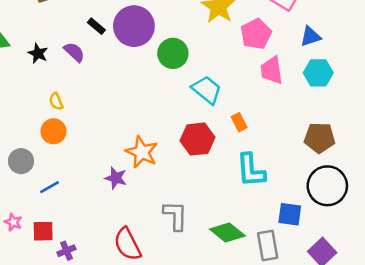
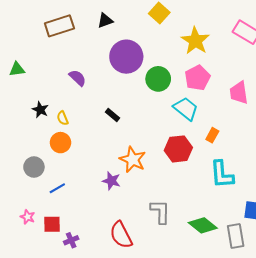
black rectangle: (96, 26) -> (113, 115), moved
pink pentagon: (256, 34) -> (197, 78), moved
black star: (38, 53) -> (40, 110), moved
orange rectangle: (239, 122) -> (212, 135), turned 56

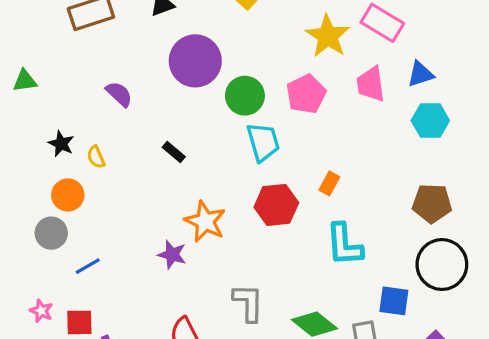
yellow star: (195, 41) -> (328, 36), moved
pink trapezoid: (239, 93) -> (371, 84), moved
cyan trapezoid: (186, 109) -> (263, 142), moved, turned 35
orange circle: (61, 143) -> (68, 195), moved

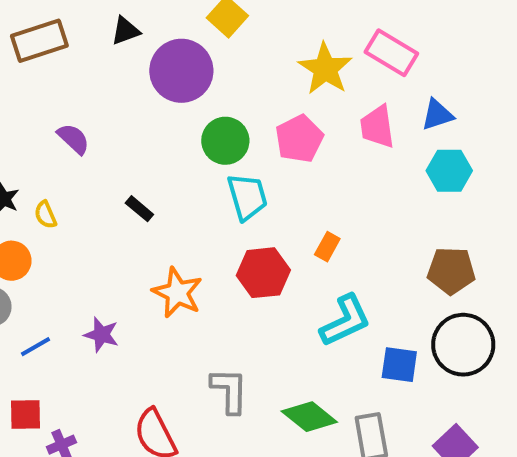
purple circle: (195, 61) -> (181, 71), moved
cyan L-shape: (344, 245) -> (345, 321), turned -111
purple star: (172, 255) -> (101, 335), moved
blue square: (394, 301) -> (399, 365), moved

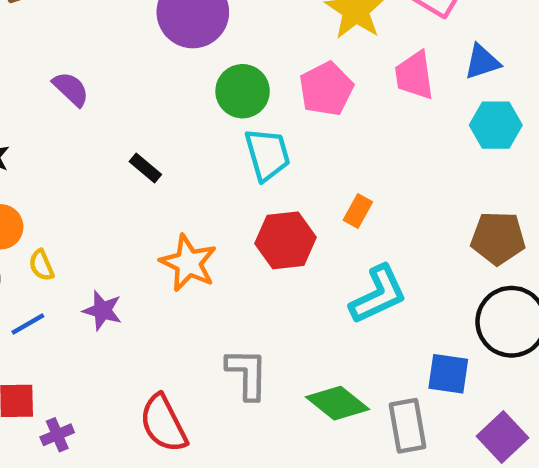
yellow semicircle: (45, 215) -> (41, 265), moved
blue square: (399, 365) -> (448, 374), moved

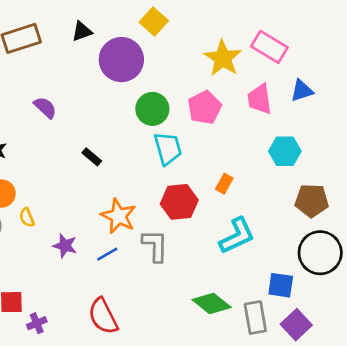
cyan hexagon: (496, 125) -> (285, 151), moved
blue line: (28, 324) -> (107, 254), moved
gray L-shape: (247, 374) -> (155, 246), moved
purple square: (502, 437) -> (296, 325), moved

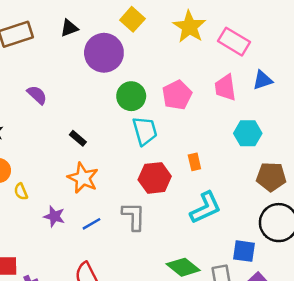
yellow star: (223, 58) -> (189, 27), moved
orange rectangle: (224, 184) -> (194, 162), turned -42
orange star: (119, 216) -> (83, 178), moved

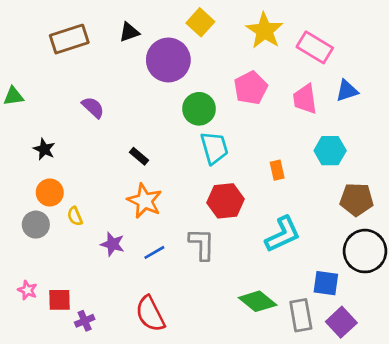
pink pentagon: (177, 95) -> (251, 88), moved
orange rectangle: (194, 162) -> (277, 170), moved

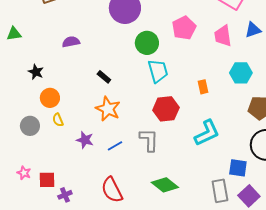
purple semicircle: (93, 107) -> (71, 42), turned -54
orange circle: (50, 192) -> (50, 98), moved
green diamond: (258, 301) -> (165, 185), moved

